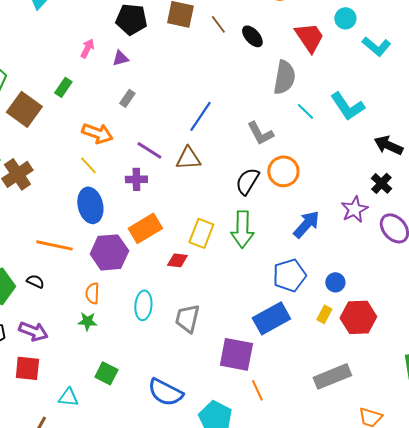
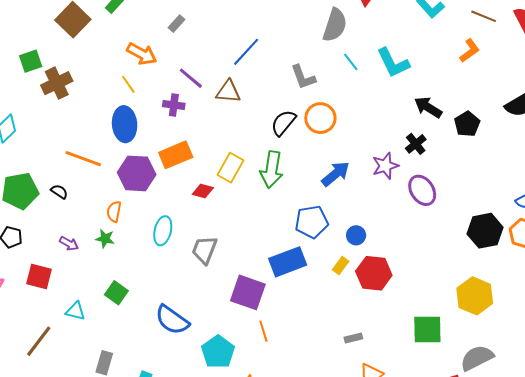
purple arrow: (33, 331) -> (69, 243), moved, size x0.7
gray rectangle: (332, 376) -> (353, 338), moved, size x0.5

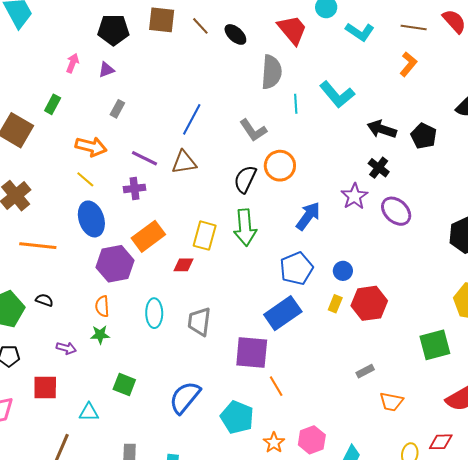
cyan line: (351, 62) -> (296, 104), turned 48
orange line: (83, 159) -> (38, 246), moved
blue semicircle: (172, 320) -> (185, 397), turned 108

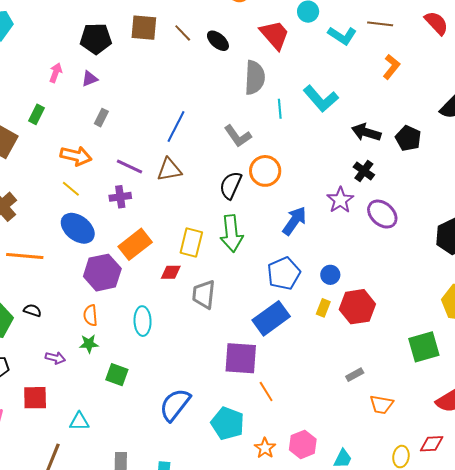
brown line: (414, 27) -> (380, 24), moved
blue ellipse: (91, 219) -> (78, 228), turned -32
gray trapezoid: (199, 322) -> (204, 294), moved
green square: (124, 385) -> (117, 375), moved

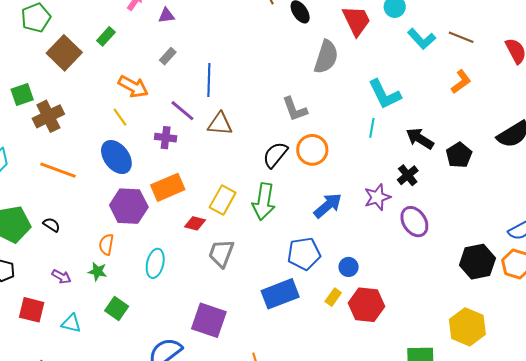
cyan line: (280, 109) -> (372, 128), moved
blue line: (176, 126) -> (209, 80), moved, turned -40
purple square: (241, 358) -> (209, 320), moved
cyan triangle: (79, 421) -> (71, 323), moved

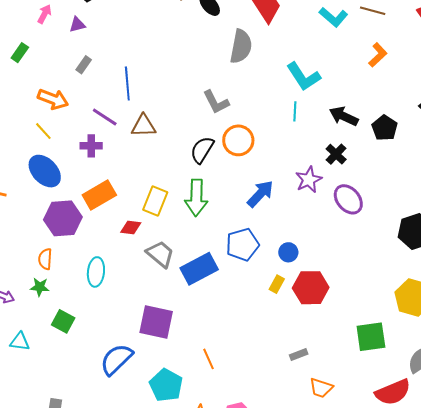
gray trapezoid: (221, 253) -> (160, 254), turned 116
blue rectangle: (280, 294) -> (199, 269), moved

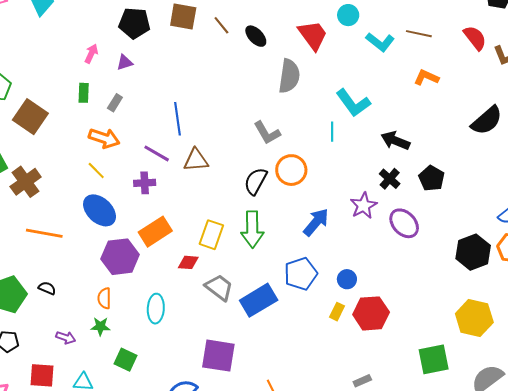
green rectangle: (20, 53) -> (84, 93), moved, turned -30
orange L-shape: (378, 55) -> (426, 77), turned -110
gray rectangle: (84, 65) -> (115, 103), moved
cyan line: (295, 111) -> (332, 132), moved
black pentagon: (385, 128) -> (432, 178), moved

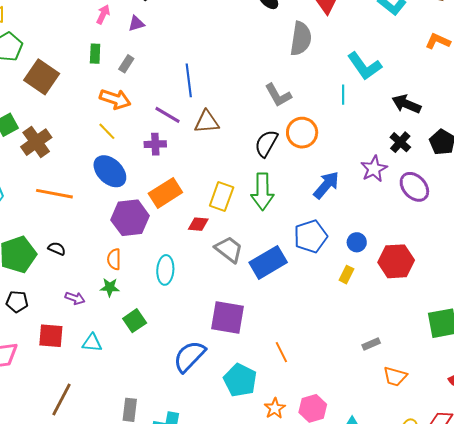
red hexagon: (371, 313) -> (396, 261), moved
green square: (125, 360) -> (135, 321), turned 30

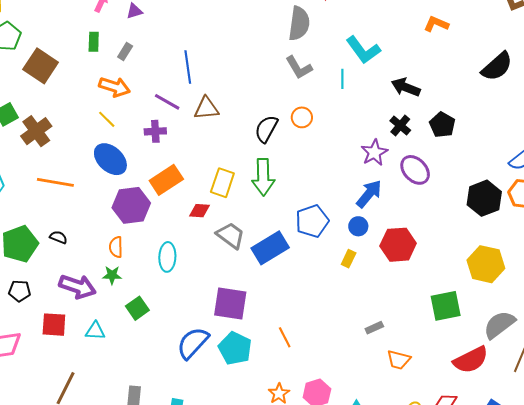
gray L-shape: (278, 95) -> (299, 68), moved
orange circle: (302, 133) -> (302, 117), size x0.7
blue arrow: (326, 185) -> (369, 194), moved
purple arrow: (75, 298) -> (77, 287), size x1.8
cyan pentagon: (240, 380) -> (235, 348), moved

